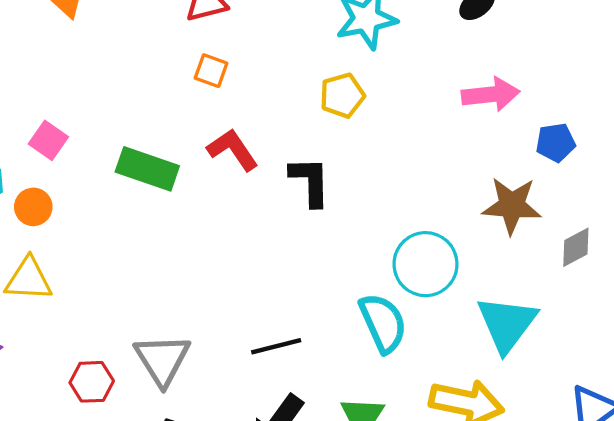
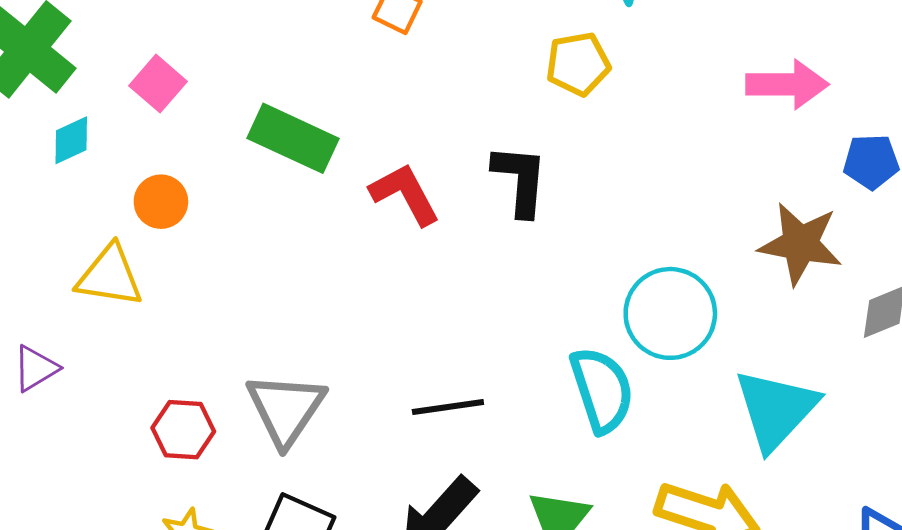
red L-shape: (233, 150) -> (405, 194), moved
orange circle: (33, 207) -> (161, 202), moved

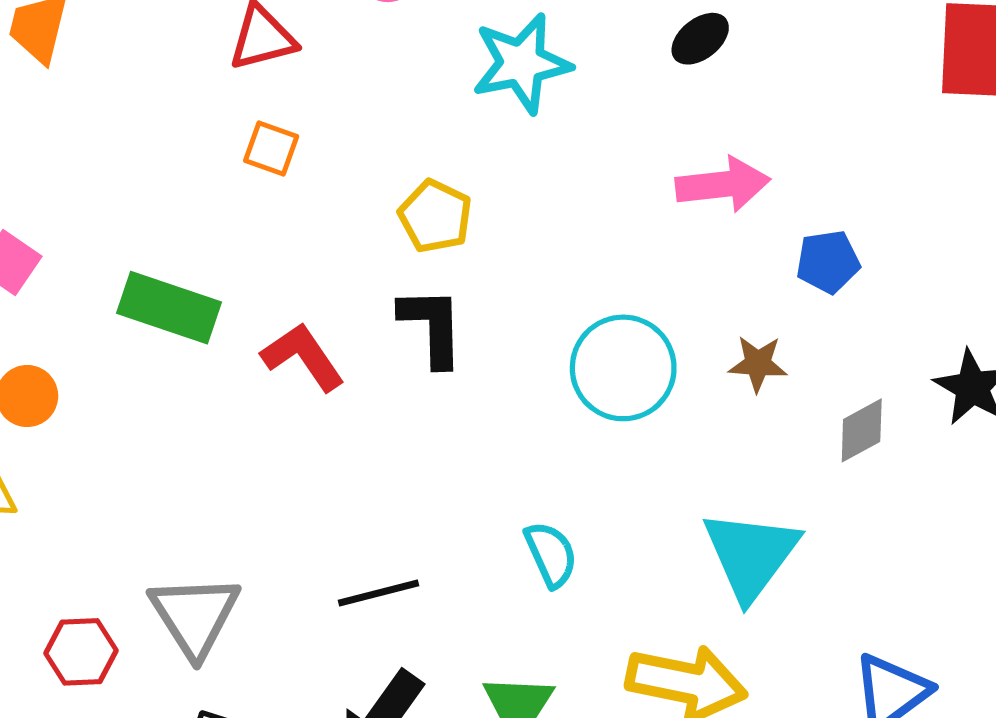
yellow pentagon: (578, 64) -> (435, 216), moved, turned -30
brown star: (800, 244) -> (758, 364), size x0.6
cyan circle: (670, 313) -> (623, 368), moved
cyan semicircle: (602, 390) -> (551, 554), size x0.7

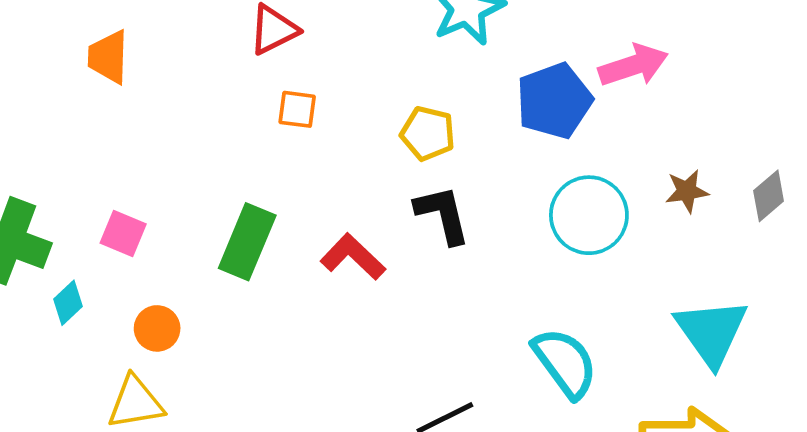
blue pentagon: (828, 262) -> (554, 101), moved, size x1.6
green rectangle: (169, 308) -> (247, 242), turned -74
gray diamond: (862, 430) -> (769, 196), moved
cyan semicircle: (551, 554) -> (565, 363), size x1.5

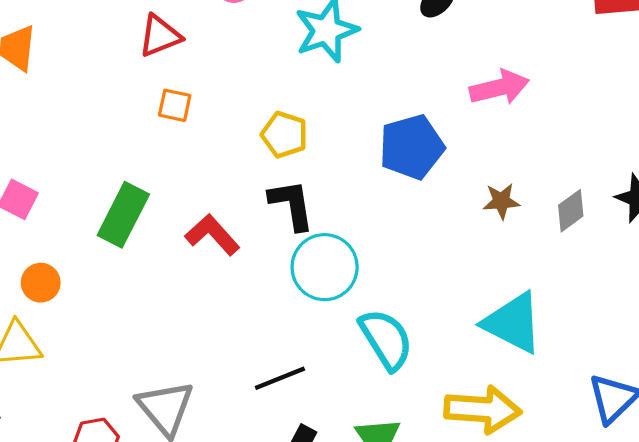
pink arrow: (633, 65) -> (499, 87), moved
blue pentagon: (554, 101) -> (412, 147), moved
cyan circle: (589, 215) -> (325, 267), moved
cyan triangle: (711, 332) -> (513, 323), turned -32

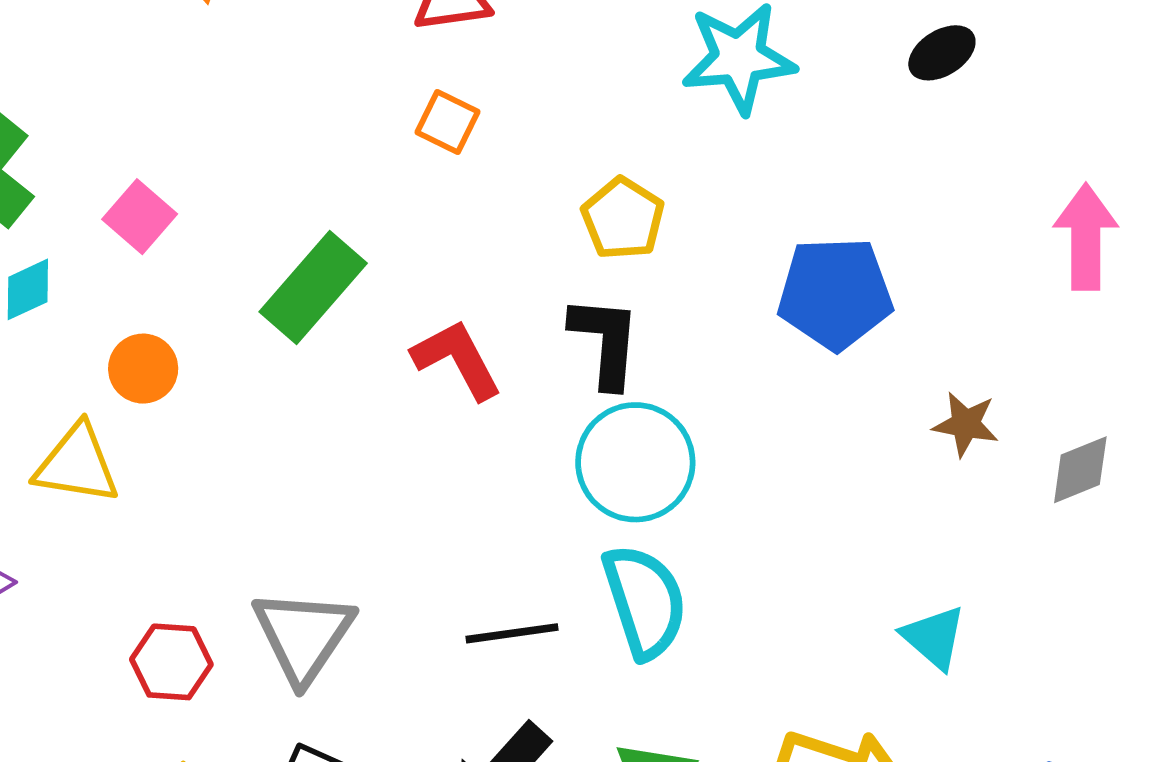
pink arrow: (499, 87) -> (1086, 237), moved, turned -90
cyan triangle: (513, 323) -> (934, 637), size x0.6
cyan semicircle: (386, 339) -> (645, 601), moved

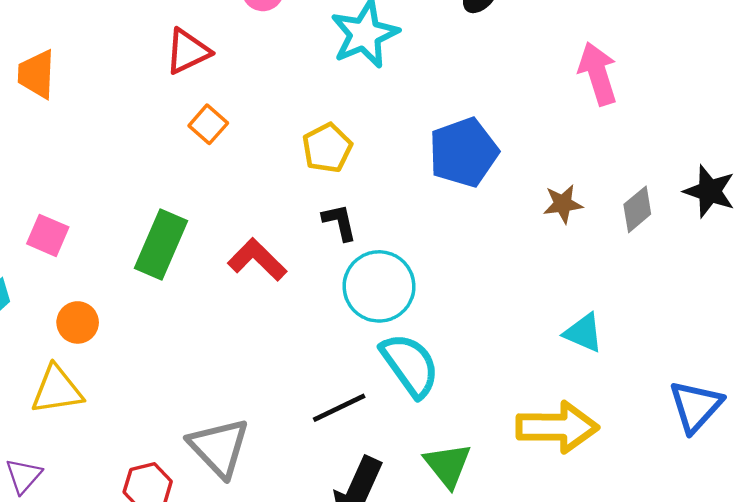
orange square: (448, 122) -> (208, 124), turned 33
yellow pentagon: (623, 219) -> (327, 148), turned 30
black L-shape: (605, 342) -> (340, 222), size x0.7

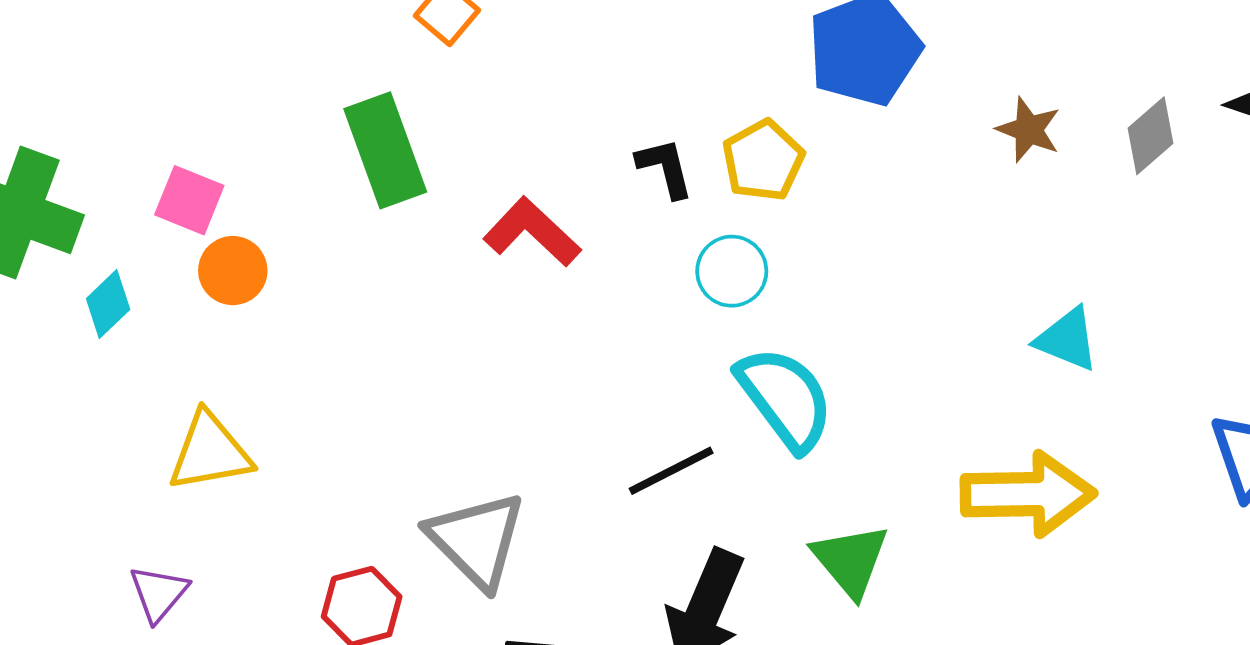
yellow pentagon: (327, 148) -> (763, 160), moved
brown star: (563, 204) -> (1029, 130), turned 30
green rectangle: (161, 244) -> (385, 150), moved, turned -42
cyan circle: (379, 286) -> (732, 271), size x0.6
orange circle: (78, 322) -> (233, 271), moved

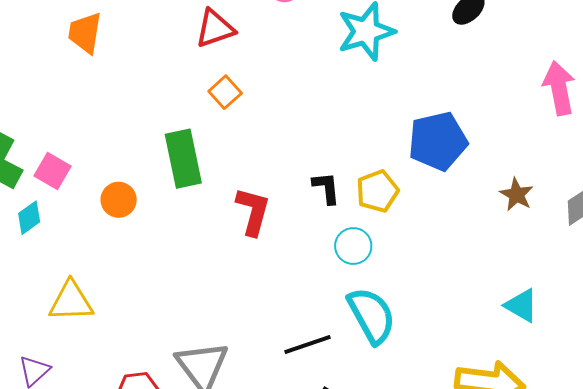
pink square: (189, 200) -> (53, 171), moved
red L-shape: (532, 232) -> (253, 211), turned 54
orange circle: (233, 271) -> (119, 200), moved

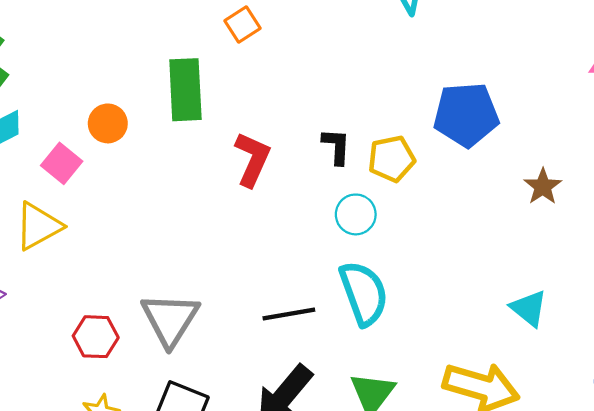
pink square: (53, 171) -> (62, 163), moved
yellow triangle: (71, 301) -> (38, 226), turned -36

